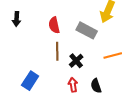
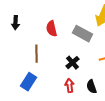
brown line: (57, 51) -> (36, 54), moved

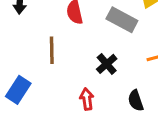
blue rectangle: (28, 82) -> (18, 90), moved
red arrow: (70, 86) -> (87, 99), moved

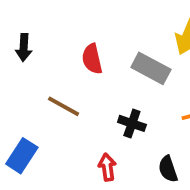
brown line: (52, 50) -> (64, 106), turned -60
black cross: (107, 64) -> (132, 123), turned -30

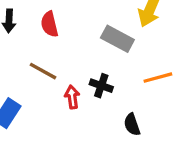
red semicircle: (92, 59) -> (49, 24), moved
red arrow: (107, 167) -> (72, 97), moved

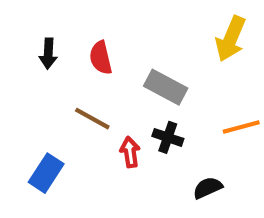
gray rectangle: (117, 39) -> (166, 87), moved
black semicircle: (132, 124) -> (208, 188), turned 85

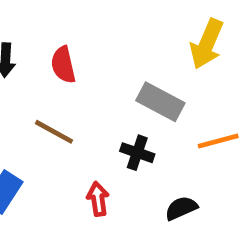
gray rectangle: (166, 87) -> (160, 102), moved
red arrow: (130, 152) -> (98, 199), moved

